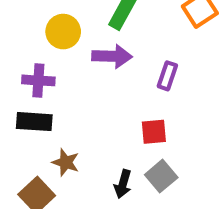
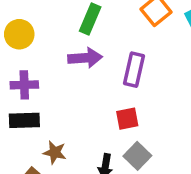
yellow circle: (63, 32) -> (19, 34), moved
purple rectangle: (167, 76) -> (134, 70), size x1.4

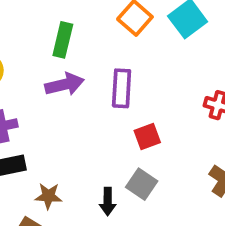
red square: (127, 119) -> (147, 137), moved

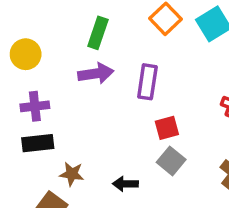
gray square: (142, 184) -> (171, 161), moved
black arrow: (108, 202) -> (125, 184), turned 85

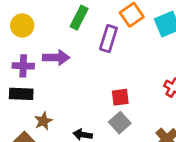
purple arrow: (96, 73) -> (56, 58), moved
purple rectangle: (147, 82) -> (108, 39), moved
brown star: (72, 174) -> (43, 121), turned 30

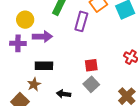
yellow circle: (22, 26) -> (25, 20), moved
black rectangle: (21, 94) -> (44, 66), moved

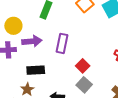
purple rectangle: (81, 21) -> (62, 43), moved
red square: (91, 65) -> (83, 66), turned -32

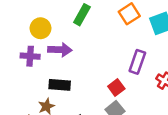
purple rectangle: (62, 43) -> (137, 62), moved

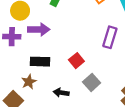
red square: (116, 87) -> (76, 61), moved

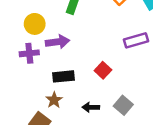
purple rectangle: (110, 37) -> (136, 40), turned 65
gray square: (92, 82) -> (123, 105), moved

